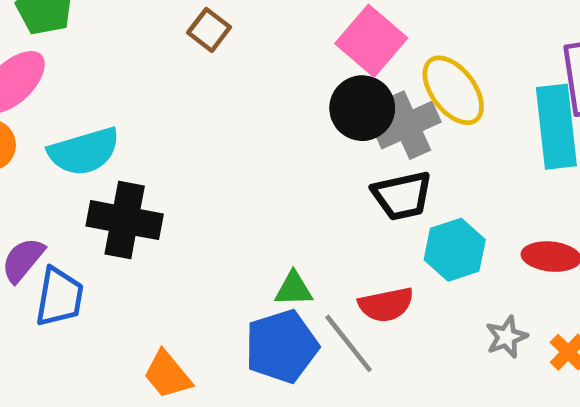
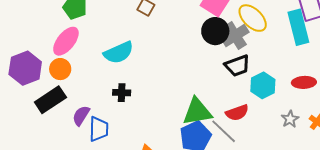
cyan semicircle: (84, 151) -> (119, 53), moved
black cross: (125, 220) -> (122, 93), size x0.6
green triangle: (294, 289) -> (197, 112), size x1.8

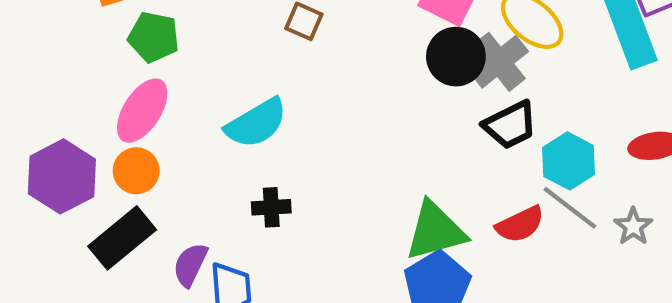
gray line: (224, 131) -> (570, 208), moved

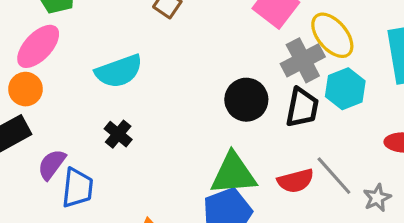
black circle: (456, 57) -> (246, 100), moved
black trapezoid: (510, 125) -> (302, 107), turned -63
cyan hexagon: (569, 161) -> (345, 89), moved
black cross: (271, 207) -> (118, 134), turned 32

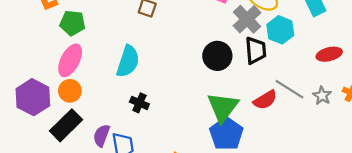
cyan semicircle: (119, 71) -> (128, 61), turned -36
green triangle: (233, 174) -> (223, 107), turned -32

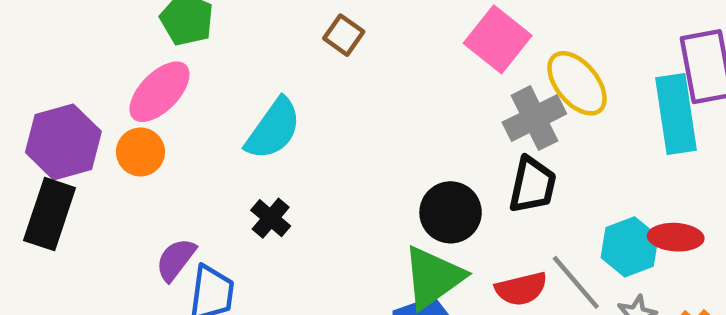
cyan hexagon: (280, 30) -> (630, 247), moved
black circle: (217, 56) -> (451, 212), moved
black rectangle: (66, 125) -> (50, 214), moved, turned -44

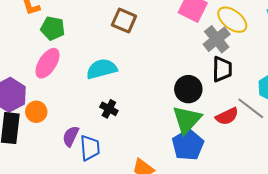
brown square: (344, 35) -> (124, 20), size x1.4
cyan semicircle: (273, 129) -> (102, 69), turned -128
orange circle: (140, 152) -> (36, 112), moved

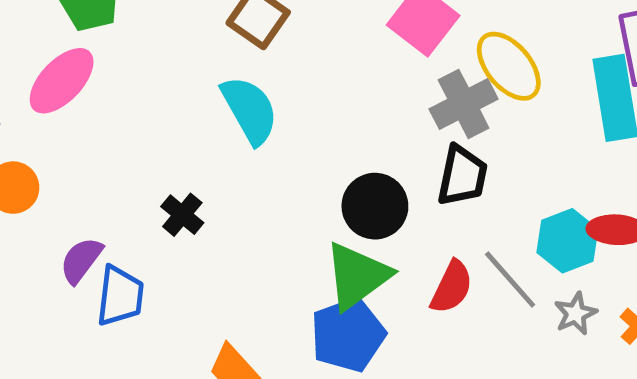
cyan semicircle: (102, 69) -> (250, 110), moved, turned 64
red semicircle: (227, 116) -> (452, 287), turned -50

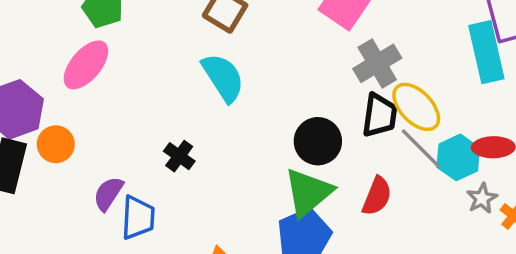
yellow ellipse: (509, 66) -> (416, 107), moved
gray line: (510, 279) -> (421, 149), moved
gray star: (576, 314) -> (482, 198), moved

